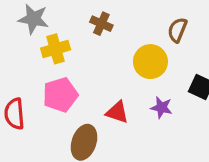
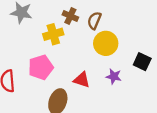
brown semicircle: (177, 30) -> (94, 21), moved
yellow cross: (56, 49) -> (53, 34), moved

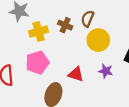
brown cross: (70, 16) -> (65, 25), moved
yellow cross: (53, 34) -> (38, 32), moved

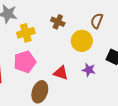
brown semicircle: (88, 19) -> (97, 21), moved
brown cross: (65, 25) -> (58, 22), moved

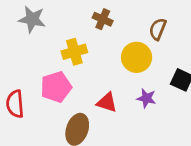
brown cross: (58, 22) -> (103, 19), moved
yellow cross: (26, 33) -> (74, 52), moved

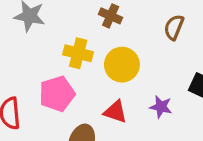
yellow cross: (74, 52) -> (78, 53), turned 30
yellow circle: (137, 57) -> (122, 65), moved

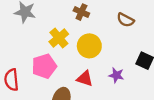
brown semicircle: (174, 27) -> (125, 20), turned -84
yellow cross: (78, 53) -> (59, 38), turned 36

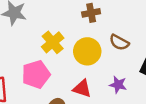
brown cross: (81, 12) -> (91, 13), moved, turned -35
brown semicircle: (125, 20) -> (119, 42), moved

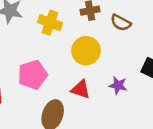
yellow cross: (53, 42) -> (50, 23), moved, turned -30
brown semicircle: (119, 42) -> (121, 23), moved

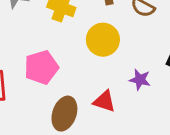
red triangle: (81, 89) -> (104, 101), moved

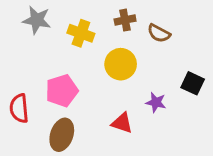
brown ellipse: (64, 114) -> (62, 135), moved

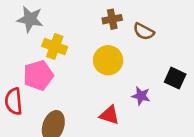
yellow cross: (81, 33) -> (55, 47), moved
pink pentagon: (62, 91) -> (38, 75), moved

